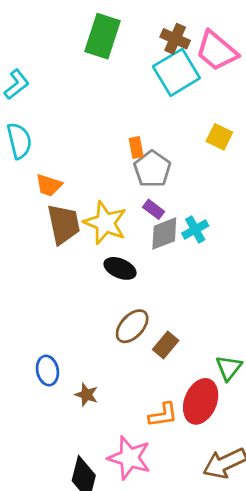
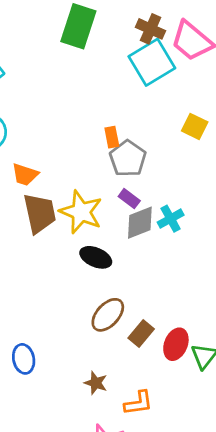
brown star: (86, 395) -> (96, 383), moved
red ellipse: (201, 401) -> (176, 344), moved, size x0.7

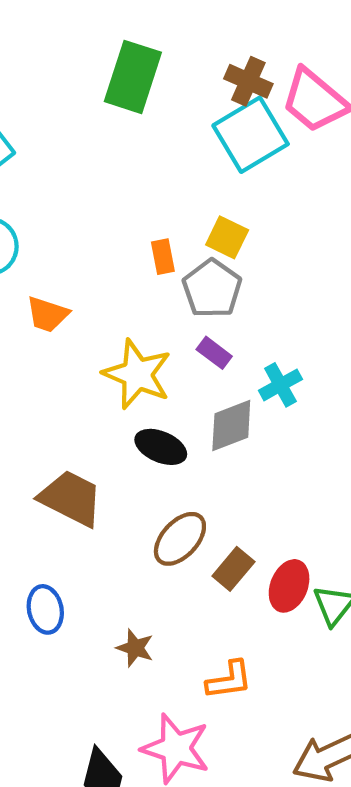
yellow square: (195, 126) -> (227, 237), moved
orange rectangle: (112, 137) -> (163, 257), moved
brown trapezoid: (40, 213) -> (71, 498), moved, turned -51
gray diamond: (140, 223) -> (231, 426), moved
brown star: (96, 383) -> (135, 648), moved

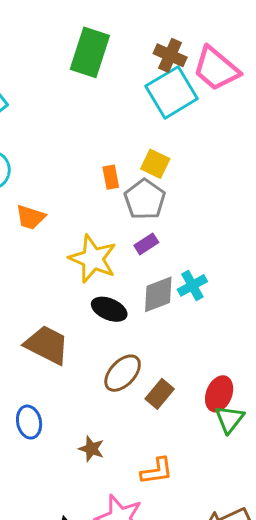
purple rectangle: (214, 353) -> (146, 244), turned -70
cyan cross: (280, 385) -> (192, 285), moved
red ellipse: (289, 586) -> (219, 394), moved

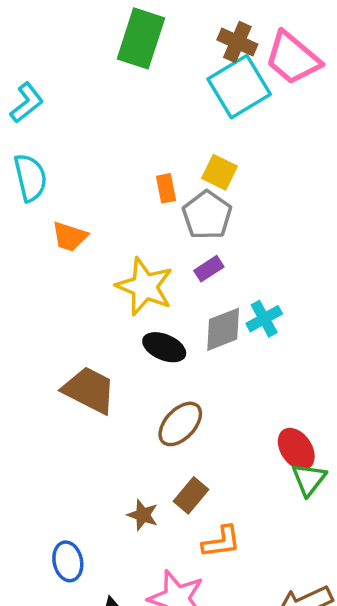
brown rectangle: (160, 394) -> (191, 495), moved
red ellipse: (219, 394) -> (296, 449), turned -56
blue ellipse: (29, 422) -> (68, 561), moved

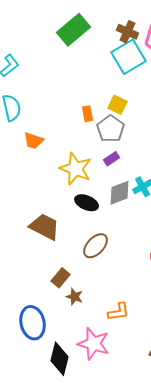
green rectangle: (141, 38) -> (74, 30), turned 32
brown rectangle: (191, 495) -> (61, 278), moved
blue ellipse: (68, 561) -> (33, 323), size x1.5

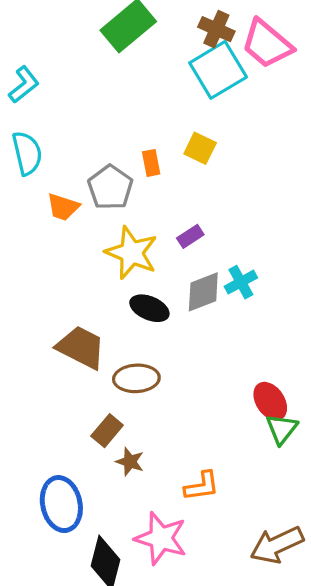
gray pentagon: (111, 129) -> (110, 187), moved
brown ellipse: (96, 246) -> (136, 378), moved, turned 44

